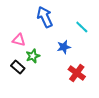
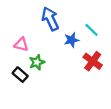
blue star: (64, 47) -> (71, 40), moved
red cross: (77, 73) -> (93, 61), moved

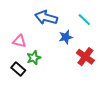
blue arrow: (50, 19) -> (46, 17), turned -50
cyan line: (92, 30) -> (84, 20), moved

